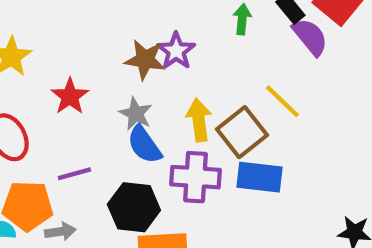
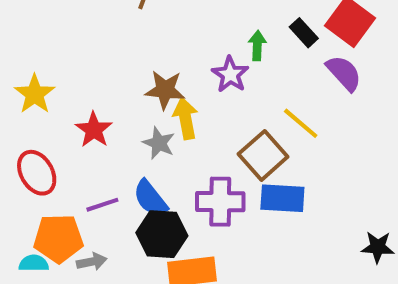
purple semicircle: (310, 37) -> (344, 73), moved
purple star: (176, 51) -> (230, 74), moved
yellow arrow: (199, 120) -> (186, 118), moved
blue semicircle: (144, 145) -> (150, 198), moved

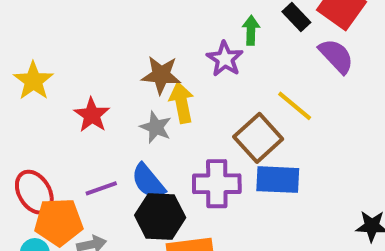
red ellipse: (37, 173) -> (34, 192), moved

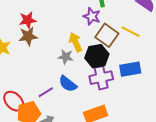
brown star: (161, 75) -> (28, 36), moved
red star: (92, 115) -> (28, 20), moved, turned -30
brown square: (258, 138) -> (107, 35), moved
black hexagon: (160, 216) -> (97, 56), moved

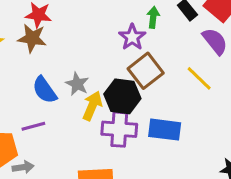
yellow line: (131, 32) -> (199, 78), moved
yellow arrow: (76, 42) -> (92, 106), moved, turned 30
blue semicircle: (68, 84) -> (45, 90), moved

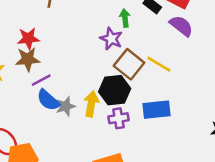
yellow line: (199, 78) -> (159, 64), moved
gray star: (77, 84) -> (66, 106), moved, turned -30
purple line: (33, 126) -> (41, 80), moved
purple cross: (119, 129) -> (118, 118), size x0.7

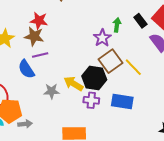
blue semicircle: (48, 100) -> (26, 69), moved
yellow arrow: (91, 104) -> (74, 84), turned -84
gray star: (66, 106) -> (51, 91), moved

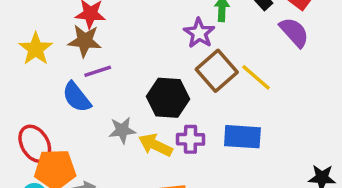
black hexagon: (94, 78) -> (168, 98), moved
yellow arrow: (74, 84) -> (155, 145), moved

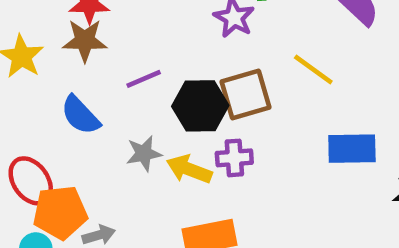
purple line: (98, 71) -> (144, 79), moved
brown square: (217, 71) -> (245, 95), moved, turned 30
blue rectangle: (242, 137) -> (352, 149), moved

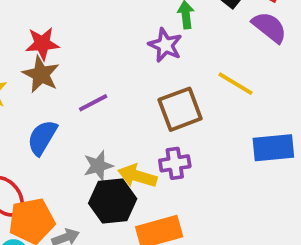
brown star: (85, 40) -> (41, 74), turned 30
black hexagon: (200, 106) -> (113, 201), moved
blue semicircle: (80, 115) -> (42, 138), turned 78

